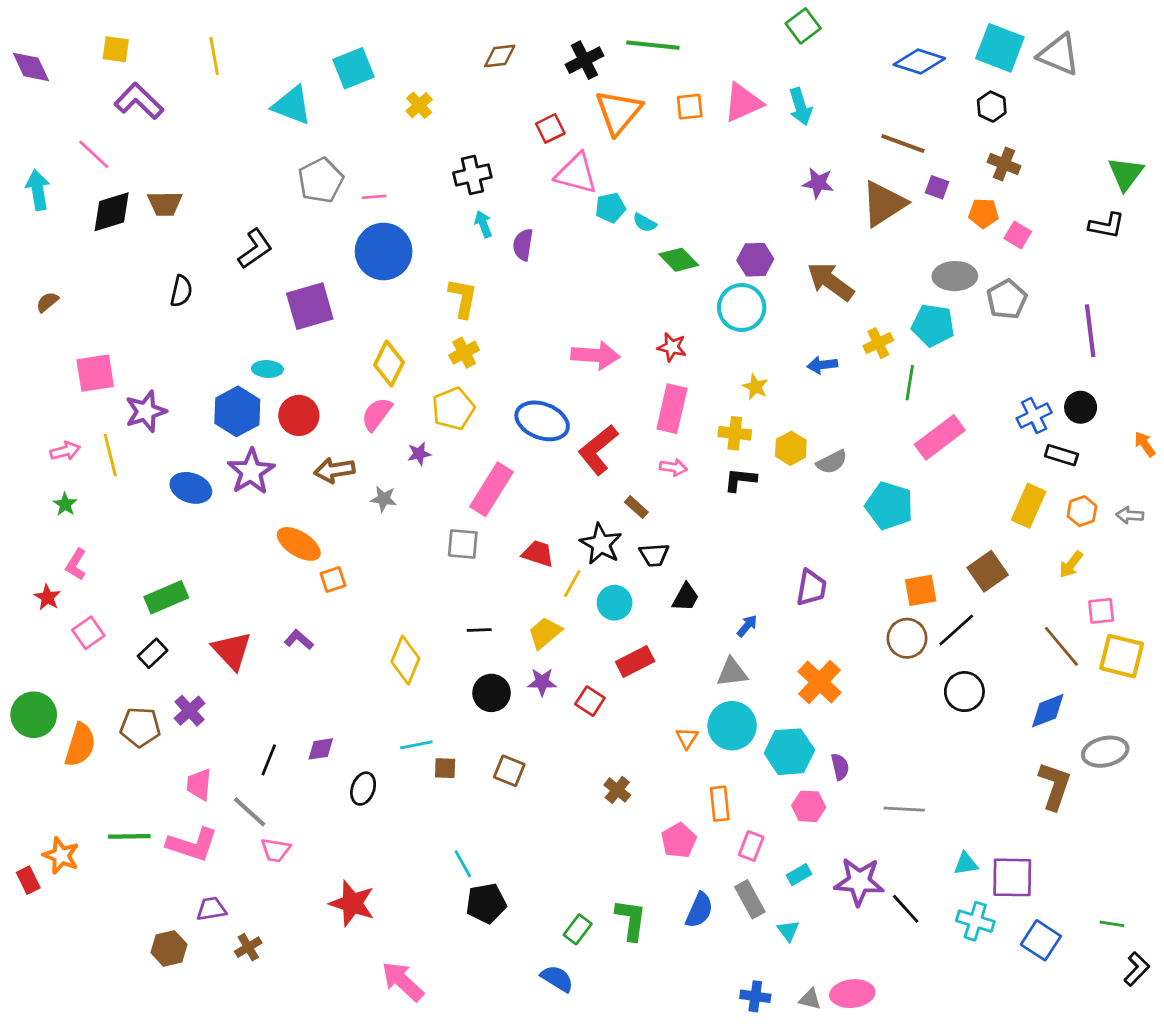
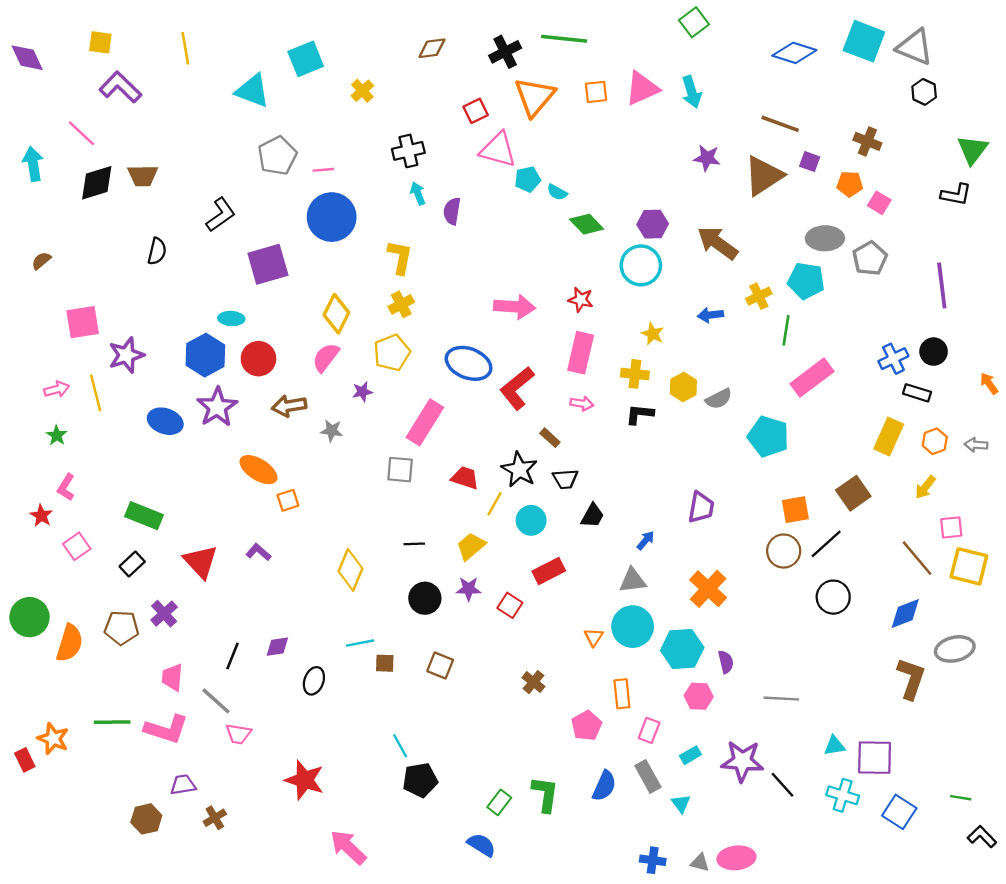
black hexagon: (992, 107) -> (924, 92), moved
green rectangle: (166, 597) -> (144, 516), turned 45
black L-shape: (1137, 969) -> (982, 837), turned -88

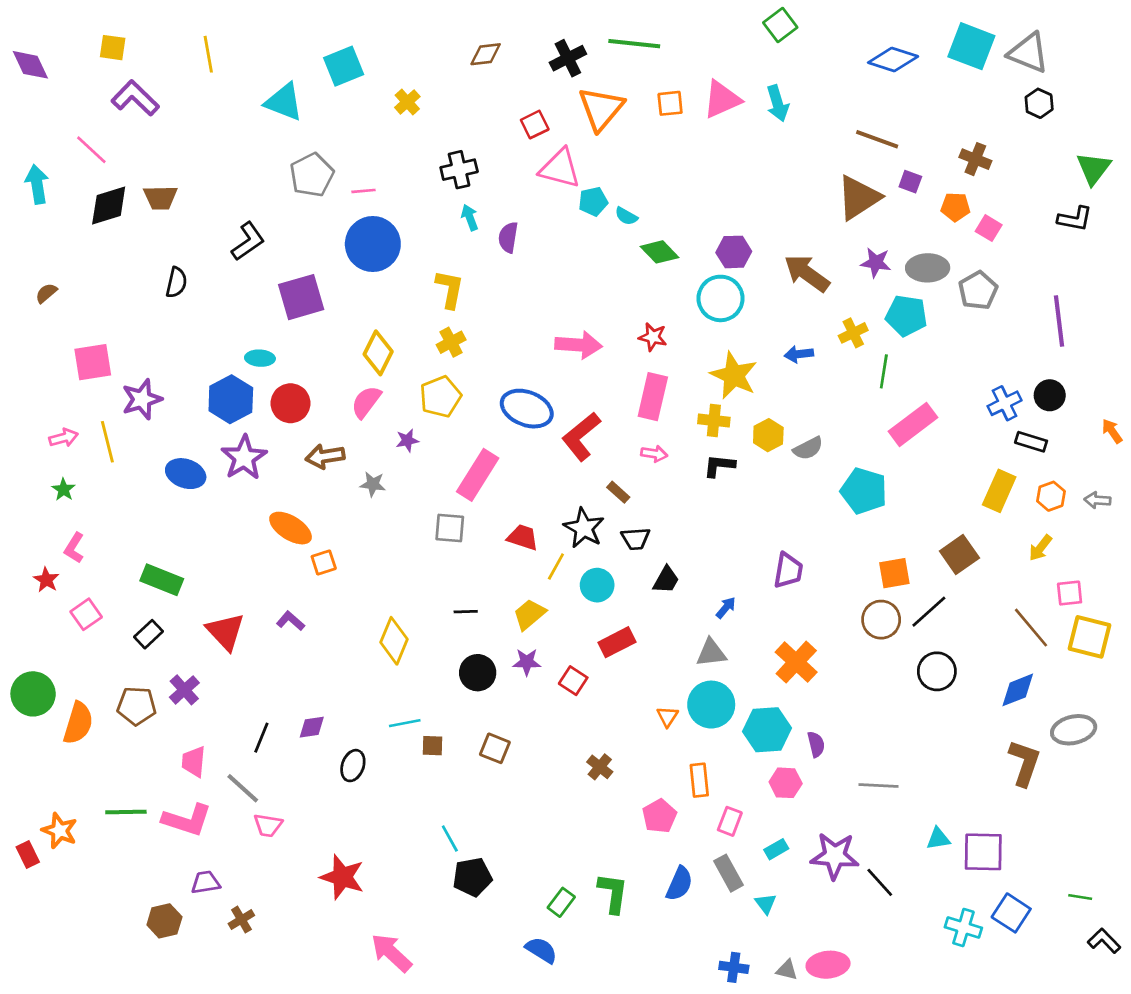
purple star: (707, 158) -> (876, 263), moved
yellow star: (653, 334) -> (734, 375), size x1.8
cyan cross: (843, 795) -> (963, 928), moved

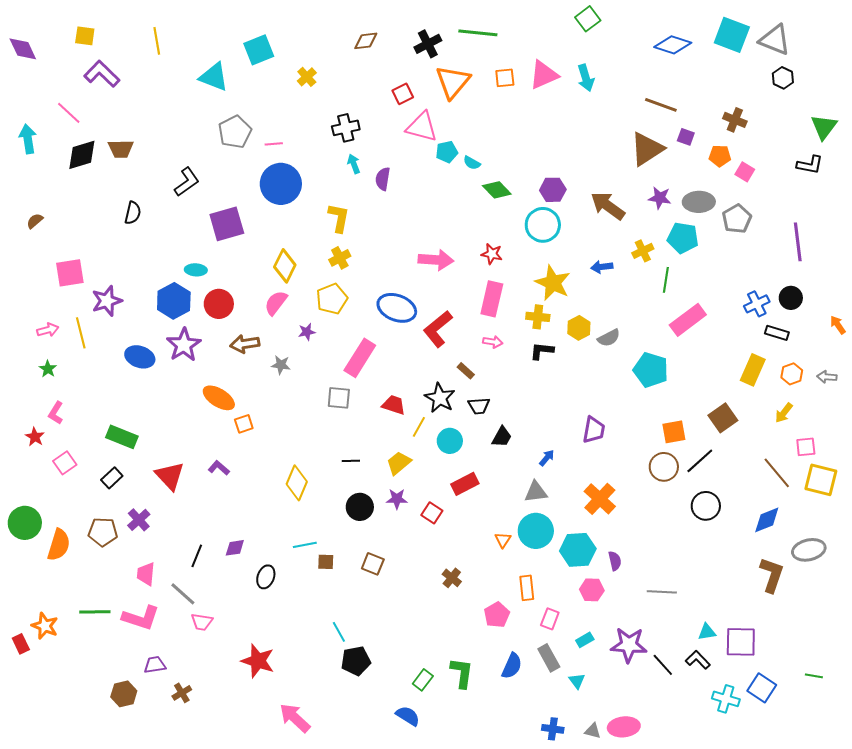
black L-shape: (1104, 941) -> (698, 660), moved

